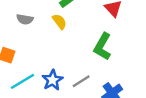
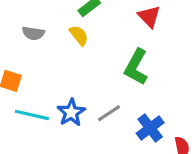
cyan line: (23, 81) -> (32, 115), turned 45

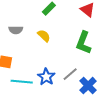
yellow semicircle: (79, 35) -> (44, 36), moved
blue cross: (150, 128) -> (88, 86), moved

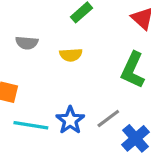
yellow semicircle: (44, 36) -> (71, 55), turned 128

